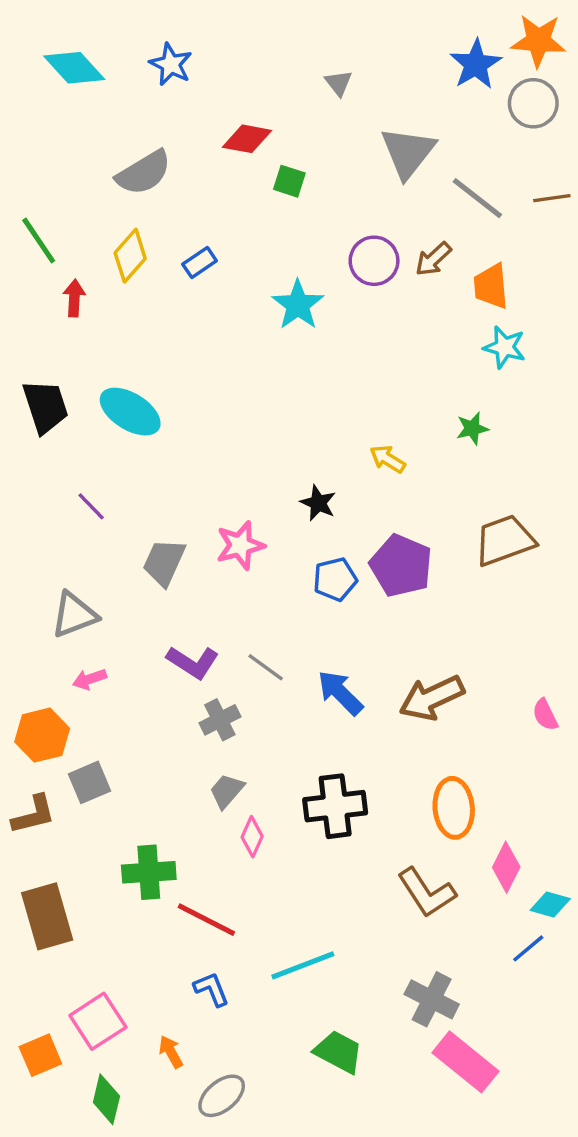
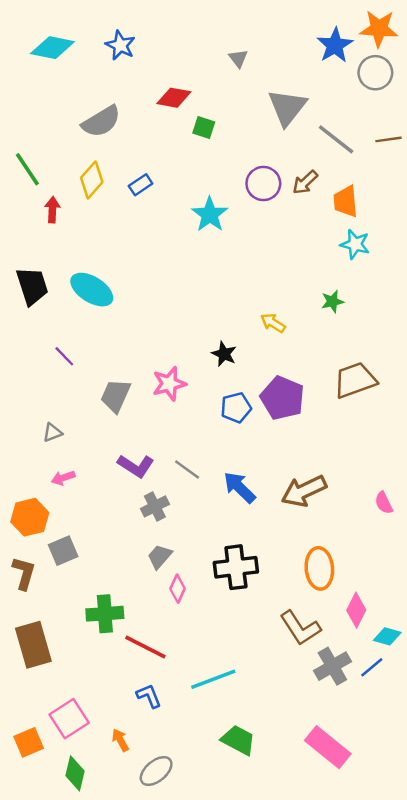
cyan diamond: (74, 68) -> (52, 48), turned -36
gray triangle: (74, 615) -> (52, 433), size x0.6
brown L-shape: (34, 815) -> (24, 573), turned -60
gray cross: (432, 999) -> (332, 666), moved, turned 33

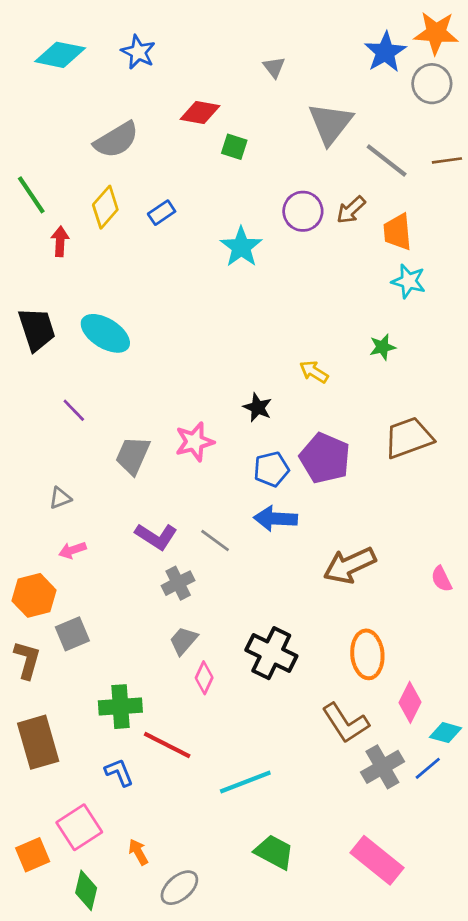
blue arrow: (240, 487) -> (275, 519), moved, turned -42
black cross: (236, 567) -> (271, 653), turned 33
blue L-shape: (149, 696) -> (119, 772), moved

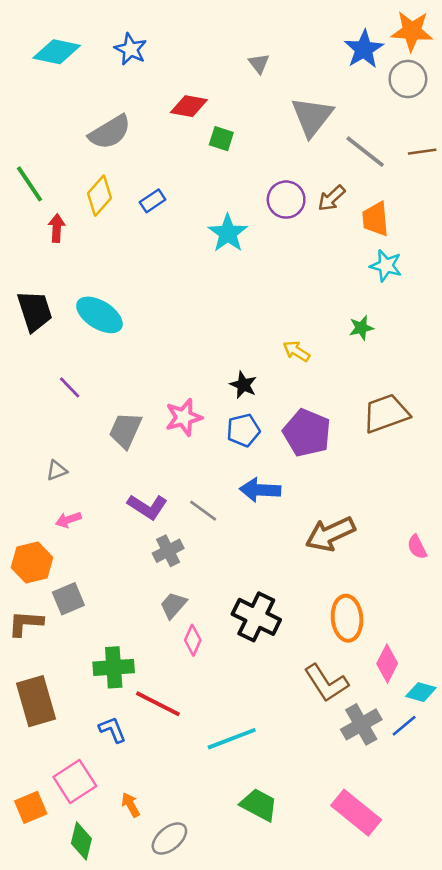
blue pentagon: (271, 469) -> (243, 430), moved
brown L-shape: (27, 660) -> (26, 623), turned -102

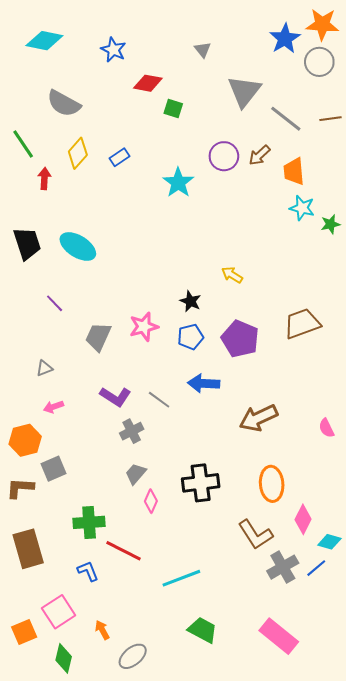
blue star: (131, 49) -> (113, 50), moved
gray semicircle: (110, 132) -> (64, 103), moved, turned 60
green star: (361, 328) -> (330, 224), moved
black cross: (256, 617) -> (201, 483), turned -33

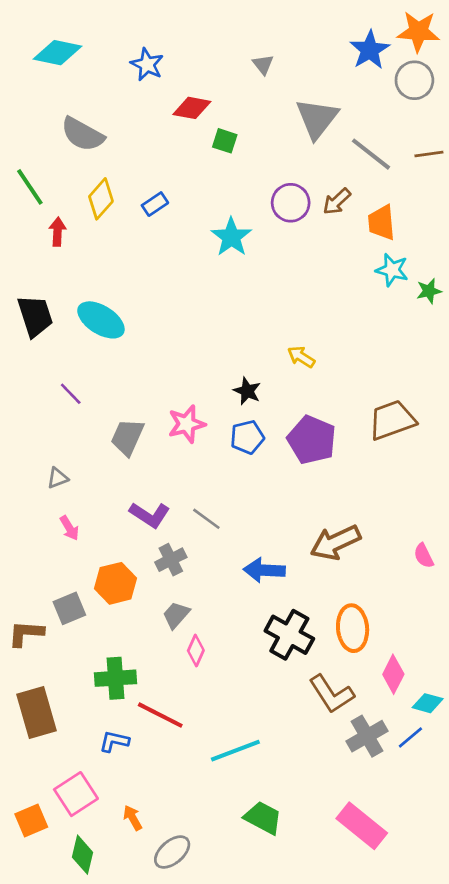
blue arrow: (204, 383) -> (264, 570), moved
pink arrow: (54, 407) -> (69, 528), turned -102
orange hexagon: (25, 440) -> (115, 583), moved
black cross: (201, 483) -> (289, 635), moved, turned 36
blue L-shape: (88, 571) -> (114, 741), turned -55

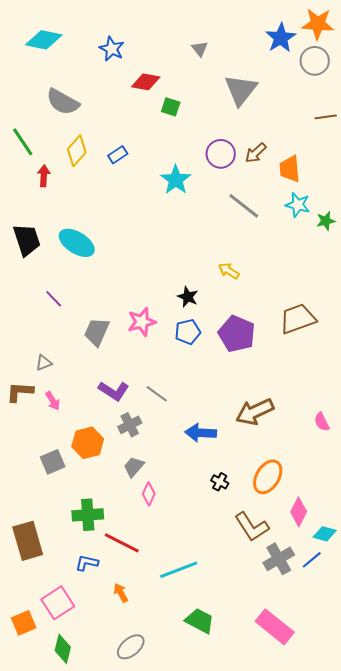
gray line: (371, 154) -> (244, 206), moved
orange ellipse: (353, 628) -> (268, 477), turned 36
brown L-shape: (26, 633) -> (20, 392), moved
black cross: (289, 635) -> (220, 482), size x0.5
orange arrow: (133, 818) -> (121, 593), moved

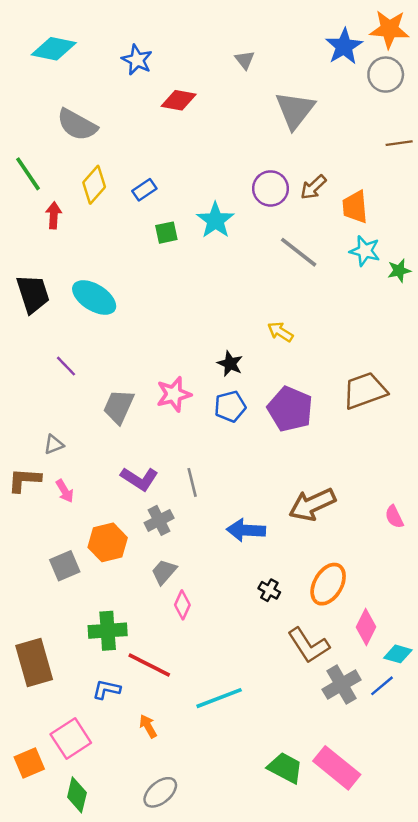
green square: (171, 107) -> (166, 233), moved, turned -30
gray line: (157, 394) -> (192, 482), turned 40
green trapezoid: (200, 621) -> (285, 768), moved

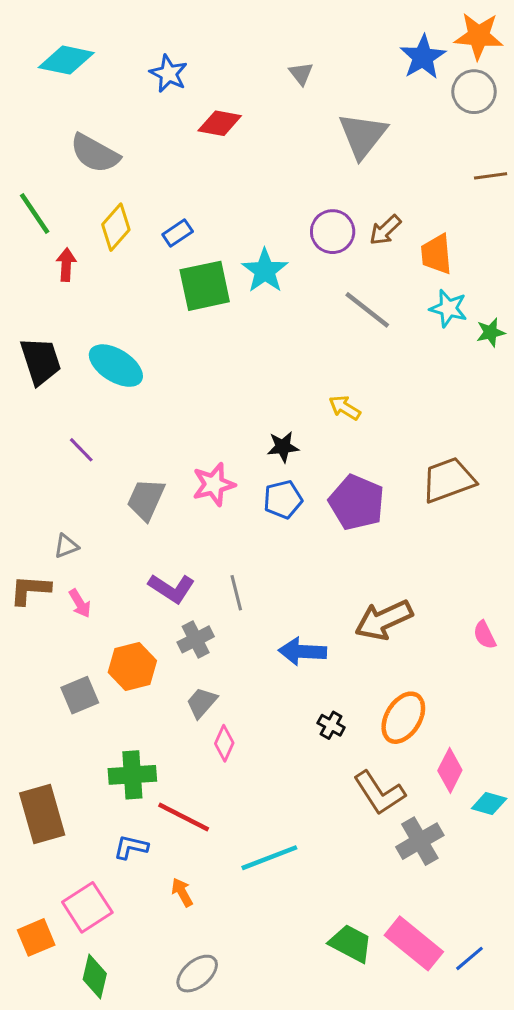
green square: (166, 233) -> (205, 286), size x1.8
black star: (230, 364) -> (283, 447), turned -30
blue line: (382, 686) -> (470, 958), moved

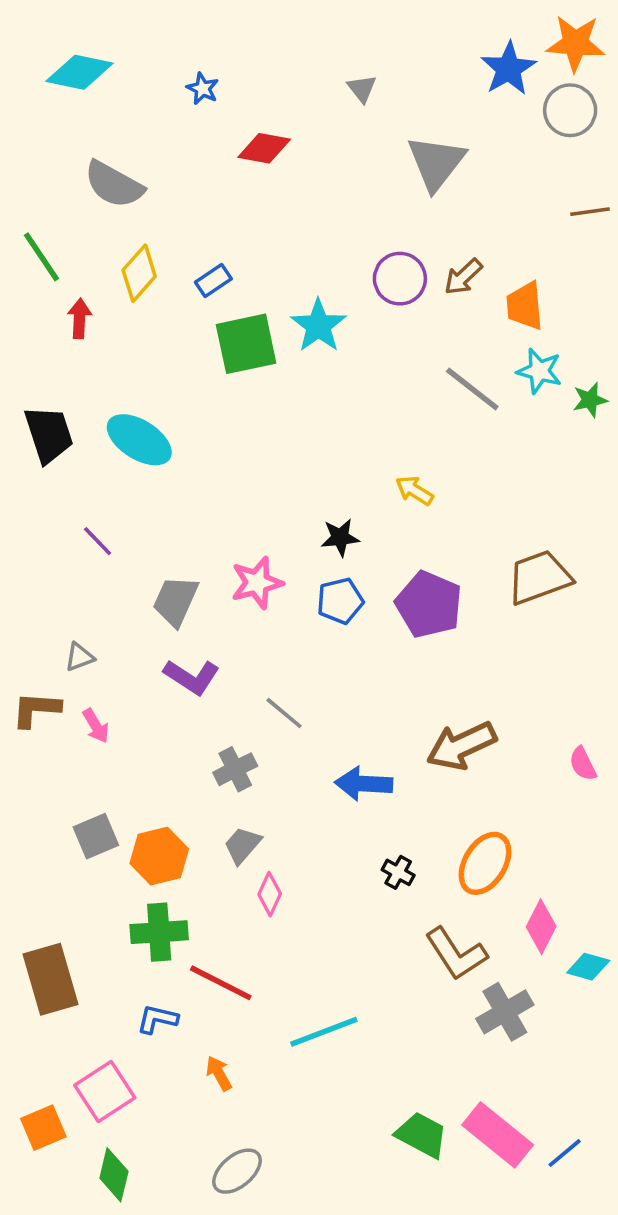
blue star: (169, 74) -> (203, 89), size x0.7
gray line: (367, 310) -> (472, 389), moved
purple L-shape: (172, 588) -> (192, 677), moved
gray line: (236, 593) -> (284, 713), turned -36
orange hexagon: (132, 667) -> (159, 856), moved

